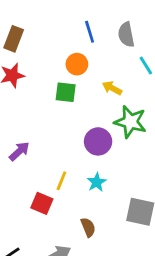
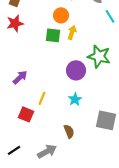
yellow arrow: (112, 88) -> (72, 32), moved, turned 80
yellow line: (61, 181) -> (42, 98), moved
red square: (42, 203) -> (26, 114), moved

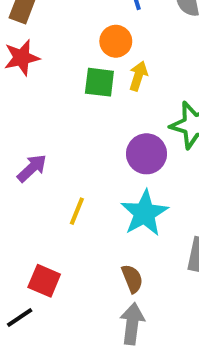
cyan star: (75, 99) -> (144, 213), size x1.6
red square: (26, 114) -> (44, 281), moved
gray arrow: (47, 151) -> (132, 324), moved, turned -54

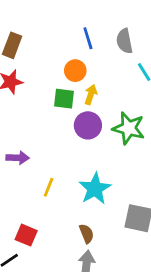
purple circle: (146, 154) -> (88, 125), moved
purple arrow: (32, 168) -> (18, 158), turned 45

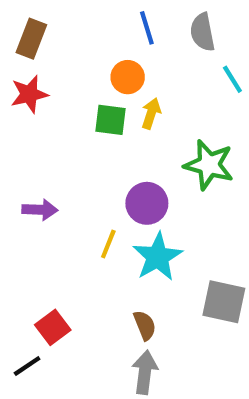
purple circle: (88, 125) -> (147, 203), moved
yellow line: (49, 187) -> (108, 244), moved
red square: (26, 235) -> (53, 327), turned 30

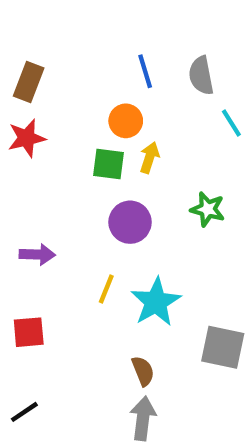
green star: (209, 165) -> (208, 209), size x0.7
purple circle: (147, 203) -> (130, 222), moved
red square: (53, 327) -> (29, 332), moved, turned 32

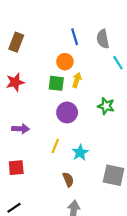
red star: (27, 138) -> (15, 82), moved
cyan star: (156, 302) -> (80, 153), size x0.7
brown semicircle: (143, 371) -> (68, 180), moved

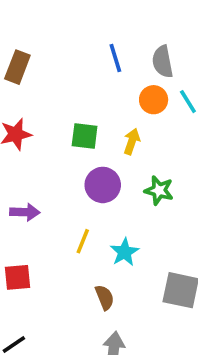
orange circle: (65, 62) -> (154, 100), moved
yellow arrow: (77, 80) -> (132, 141), moved
green star: (106, 106) -> (159, 190), moved

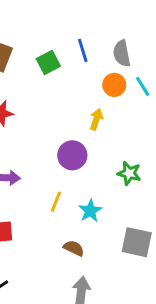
green square: (85, 136) -> (48, 62), moved, turned -35
green star: (159, 190) -> (129, 173), moved
brown semicircle: (105, 297) -> (74, 248), turned -42

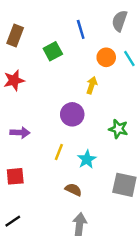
gray semicircle: (122, 53) -> (120, 21), moved, turned 30
green square: (48, 62) -> (53, 51), moved

